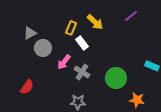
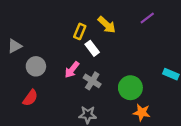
gray triangle: (30, 33) -> (15, 46), moved
gray circle: (43, 48) -> (36, 66), moved
orange star: (137, 100) -> (142, 112), moved

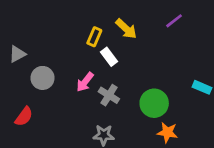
red semicircle: (30, 98) -> (24, 116), moved

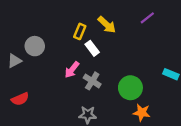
gray triangle: (17, 54) -> (14, 61), moved
gray circle: (43, 78) -> (35, 46), moved
red semicircle: (24, 116) -> (20, 99), turned 30

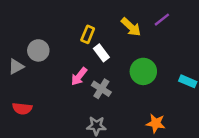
yellow arrow: (107, 25) -> (131, 27), moved
green circle: (130, 88) -> (143, 71), moved
red semicircle: (20, 99) -> (22, 109), turned 30

